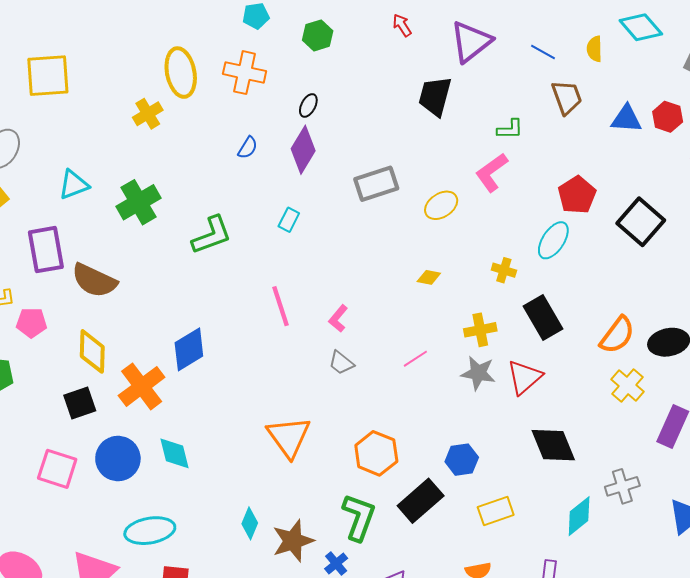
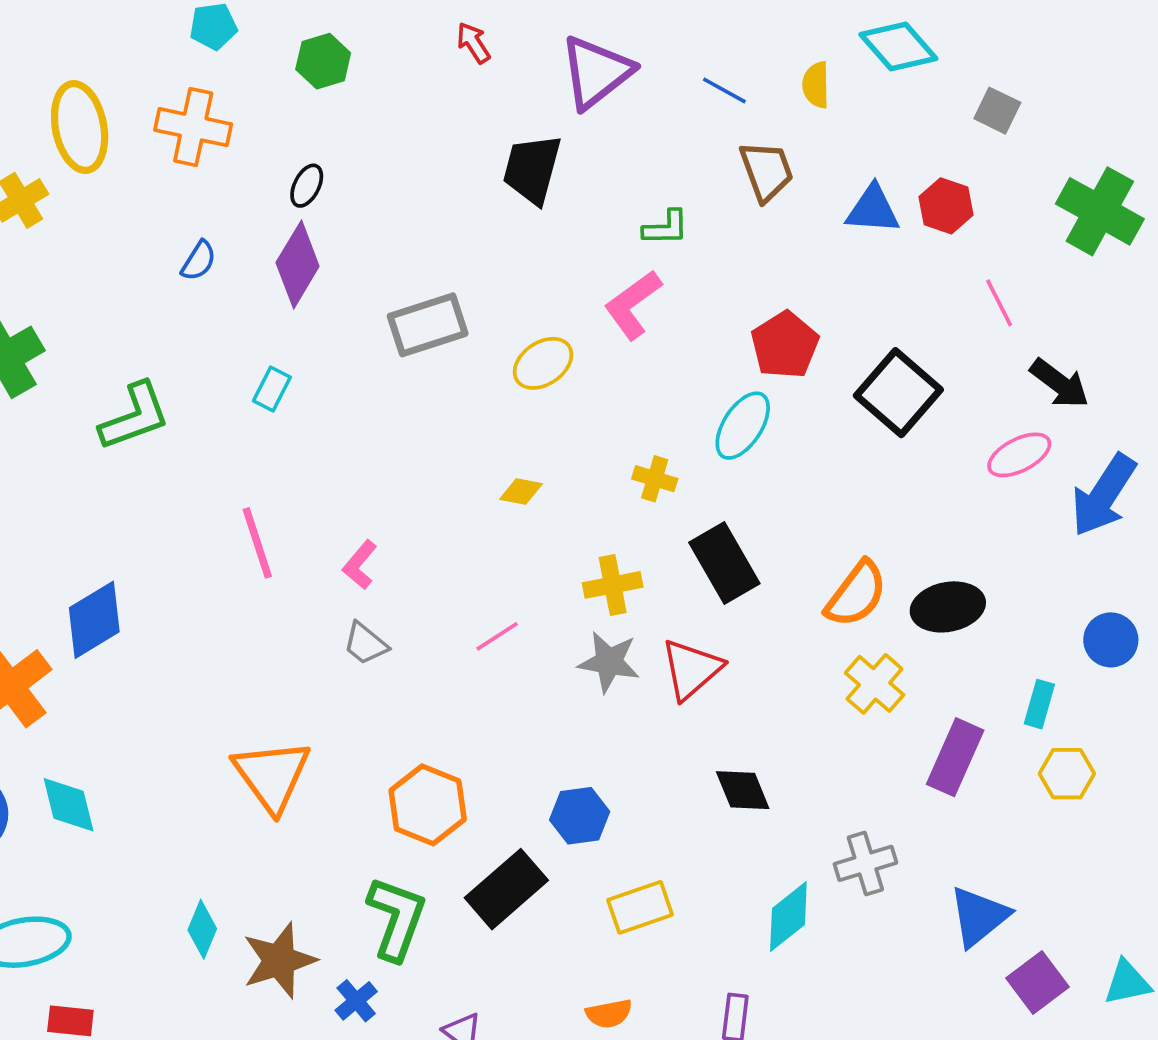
black diamond: (553, 445) -> (743, 790), size x0.7

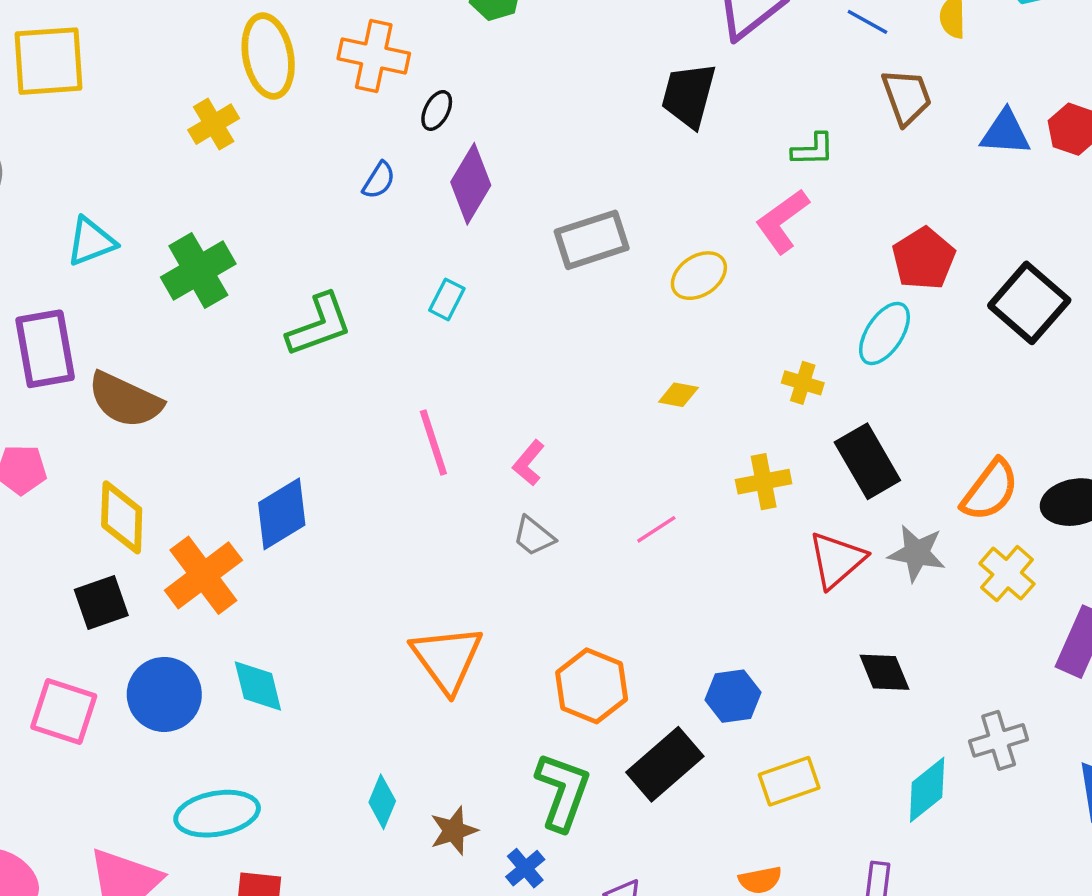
black ellipse: (307, 186) -> (437, 110), moved
gray star: (609, 662) -> (917, 553), moved
brown star: (279, 960) -> (454, 831), size x0.7

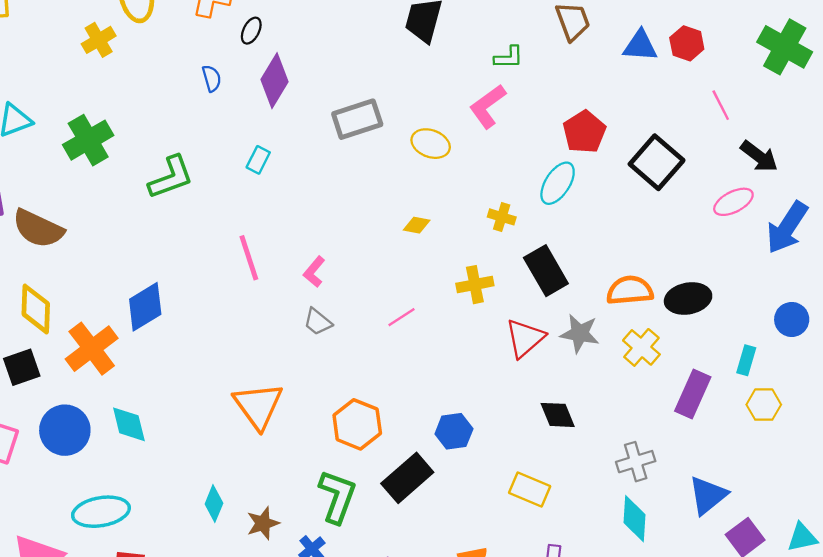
blue semicircle: (379, 180) -> (212, 78), turned -48
yellow ellipse: (699, 276) -> (431, 144), turned 54
orange semicircle: (990, 490) -> (630, 290), turned -132
yellow rectangle: (789, 781) -> (530, 490), moved, turned 42
cyan diamond: (927, 790) -> (634, 519), moved, turned -48

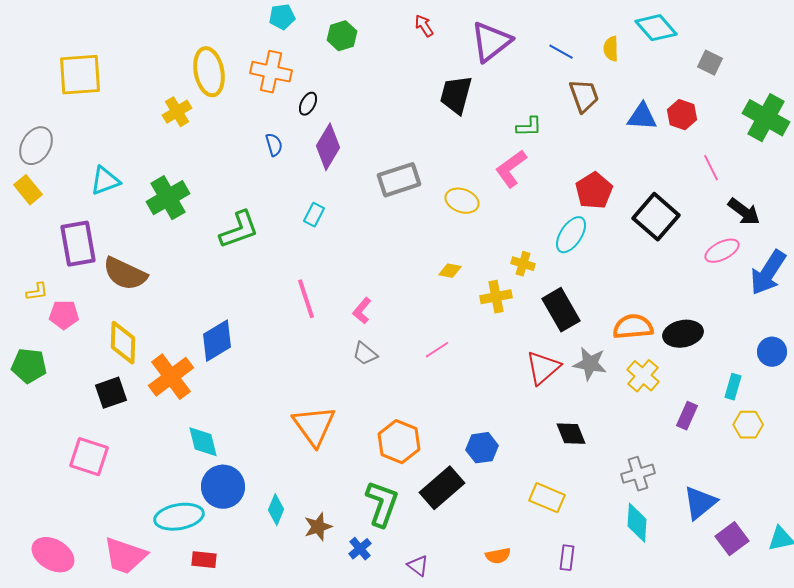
yellow cross: (475, 285) -> (496, 297), moved
purple rectangle: (693, 394) -> (687, 416), size x0.7
blue circle: (65, 430) -> (223, 487), moved

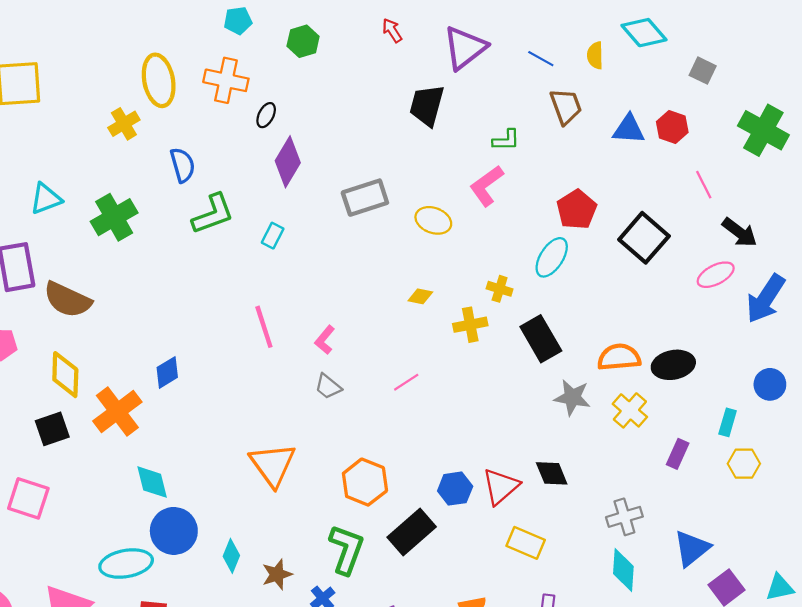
blue semicircle: (274, 145) -> (183, 165), moved, size x1.4
green L-shape: (239, 230) -> (213, 214), moved
blue diamond: (217, 341) -> (167, 372), size x0.7
red triangle: (543, 368) -> (501, 486), moved

